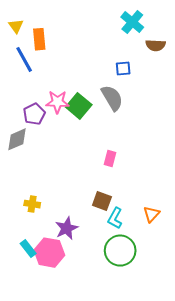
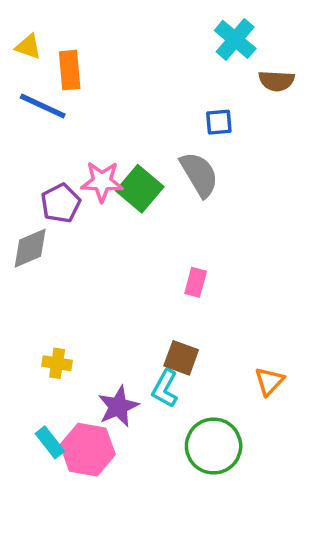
yellow triangle: (16, 26) -> (28, 47), turned -35
blue line: (24, 59) -> (43, 106), turned -36
cyan L-shape: (115, 218) -> (165, 388), moved

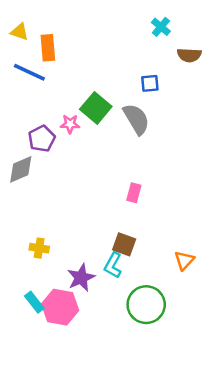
cyan cross: (235, 39) -> (161, 27), size x0.7
pink star: (102, 182) -> (70, 124), size x0.7
green square: (140, 189) -> (96, 108), moved

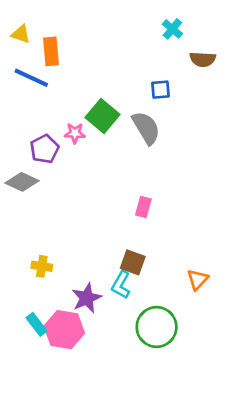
gray diamond: (21, 169) -> (22, 182), turned 48

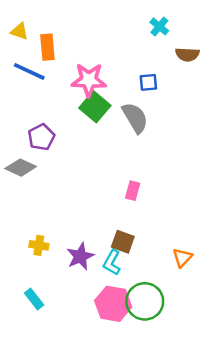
pink star: (75, 133) -> (89, 80), moved, size x1.8
purple star: (87, 298) -> (80, 256), moved
pink hexagon: (64, 330) -> (113, 304), moved

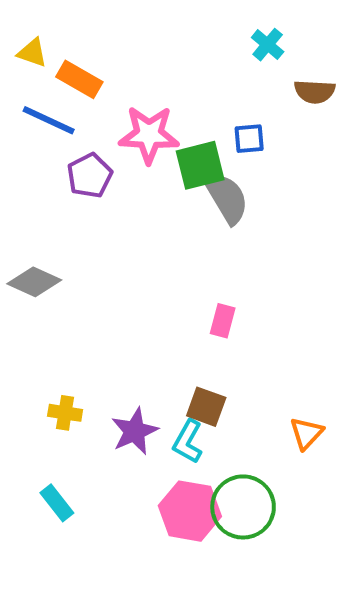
orange rectangle: (47, 47) -> (79, 79), turned -55
green square: (95, 107) -> (200, 165), moved, turned 36
purple pentagon: (41, 137) -> (90, 175), moved

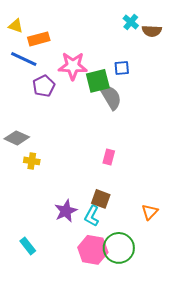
orange rectangle: (79, 79) -> (39, 39), turned -45
brown semicircle: (315, 92) -> (152, 31), moved
yellow cross: (65, 413) -> (32, 161), moved

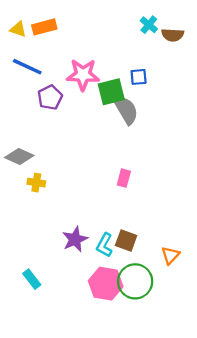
orange rectangle: (39, 39) -> (44, 27), moved
brown square: (101, 199) -> (126, 240), moved
orange triangle: (150, 212) -> (170, 255), moved

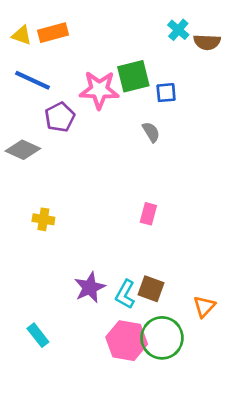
green square: (111, 92) -> (133, 76), moved
gray semicircle: (126, 110) -> (151, 132), size x0.6
gray diamond: (19, 156) -> (23, 150), moved

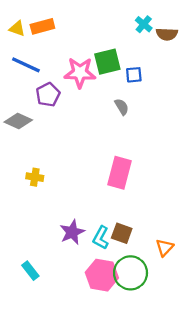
pink rectangle: (148, 214) -> (120, 173), size x1.8

